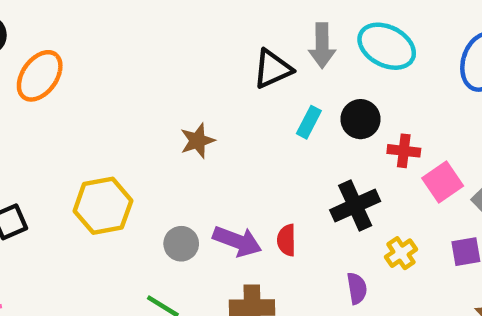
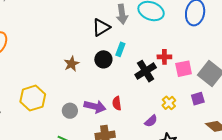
black circle: (361, 119) -> (103, 59), moved
pink square: (443, 182) -> (184, 69), turned 30
black cross: (355, 206) -> (146, 71), moved
purple semicircle: (357, 288) -> (151, 121), turned 64

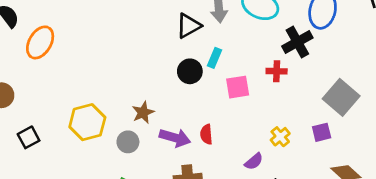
brown star: (71, 64) -> (143, 112), moved
pink square: (184, 69) -> (238, 87), moved
black cross: (146, 71) -> (297, 42), moved
gray circle: (70, 111) -> (128, 142), moved

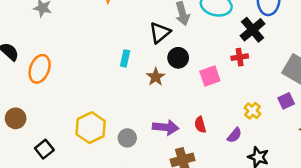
cyan rectangle: (214, 58) -> (125, 58), moved
black circle: (190, 71) -> (178, 58), moved
brown star: (143, 112) -> (156, 77), moved
red semicircle: (206, 134) -> (200, 125), moved

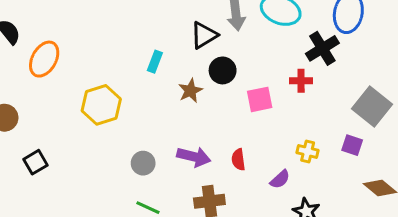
purple square: (286, 101) -> (352, 145), turned 35
yellow cross: (253, 111) -> (308, 151), turned -35
yellow hexagon: (91, 128) -> (101, 105), moved

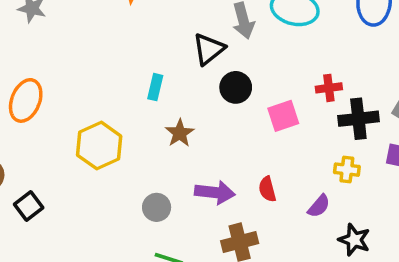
black cross: (322, 48) -> (358, 119), moved, turned 32
brown star: (190, 91) -> (180, 133), moved
black square: (35, 162) -> (29, 206), moved

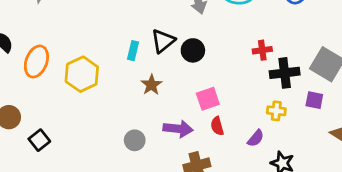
black triangle: (209, 49) -> (163, 41), moved
pink square: (283, 116) -> (208, 99), moved
yellow hexagon: (99, 146) -> (82, 74), moved

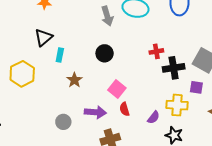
black triangle: (163, 41) -> (43, 37), moved
pink square: (208, 99) -> (117, 89), turned -30
yellow cross: (276, 111) -> (177, 105), moved, size x1.5

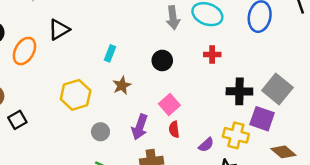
black triangle: (43, 37) -> (59, 30), moved
red cross: (156, 51) -> (212, 55), moved
yellow hexagon: (22, 74) -> (76, 95), moved
purple square: (196, 87) -> (262, 119), size x1.5
purple arrow: (95, 112) -> (140, 127), turned 95

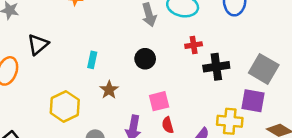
black cross: (239, 91) -> (216, 67), moved
pink square: (169, 104) -> (159, 101), turned 36

